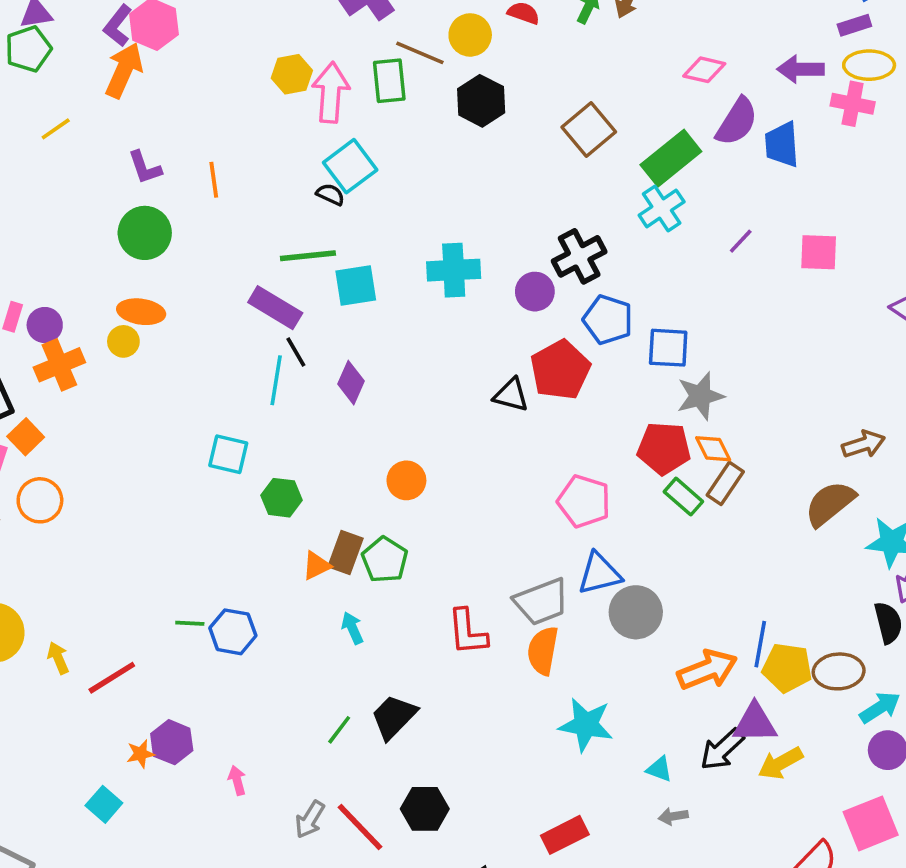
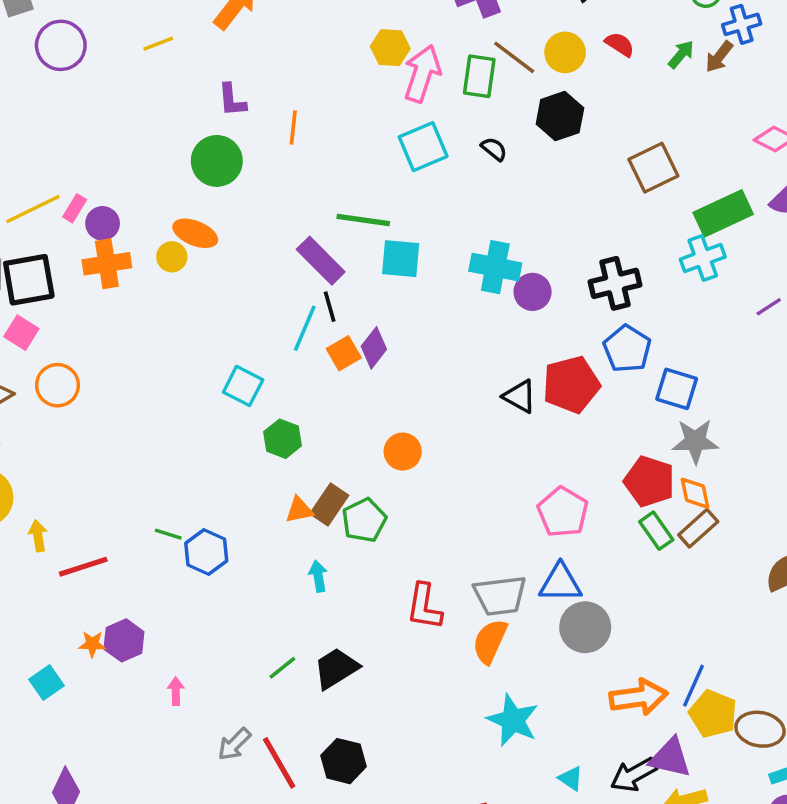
black semicircle: (330, 194) -> (494, 149), moved
purple circle: (535, 292) -> (533, 292), moved
orange square: (26, 437) -> (344, 353), moved

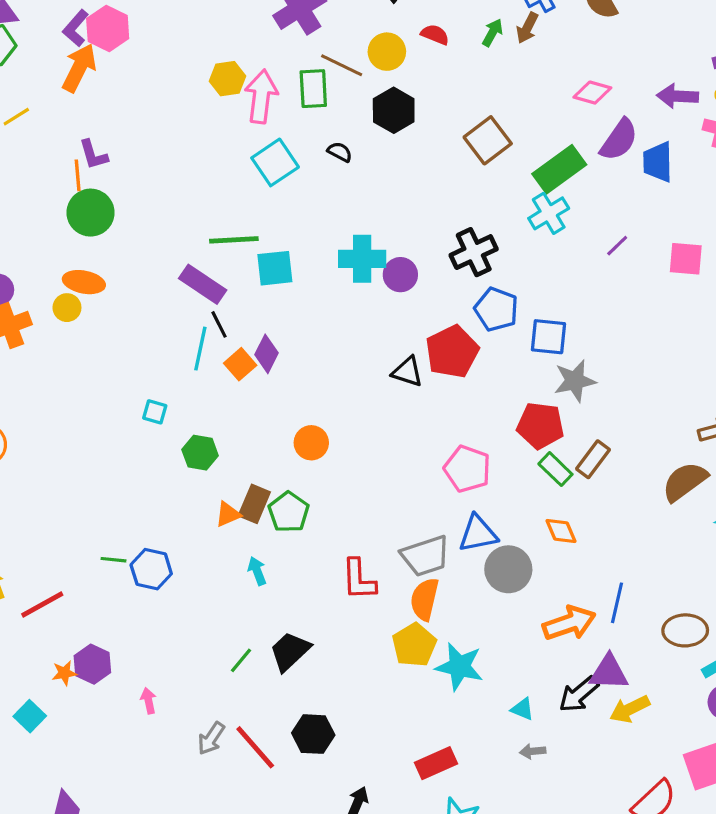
orange line: (293, 127) -> (78, 175), moved
cyan square: (243, 386) -> (155, 412), size x0.7
orange diamond: (695, 493) -> (561, 531), moved
yellow pentagon: (713, 714) -> (414, 645), moved, turned 30

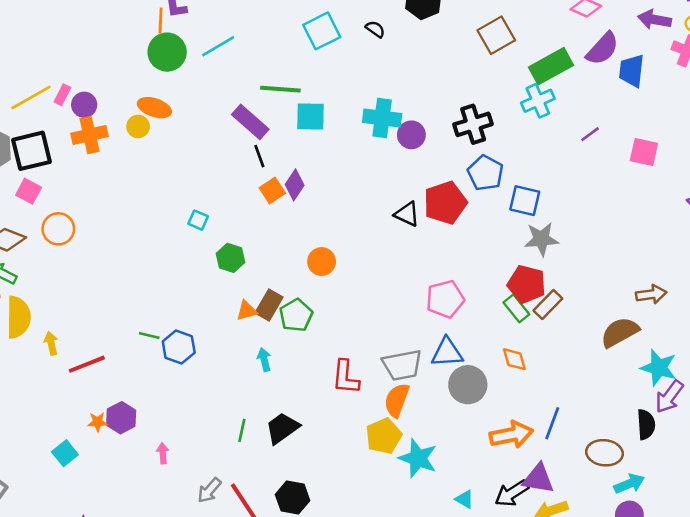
cyan line: (200, 349) -> (218, 46), moved, turned 40
red pentagon: (540, 426) -> (527, 284), moved
pink pentagon: (467, 469) -> (445, 299), turned 30
green line: (241, 660) -> (242, 430), turned -35

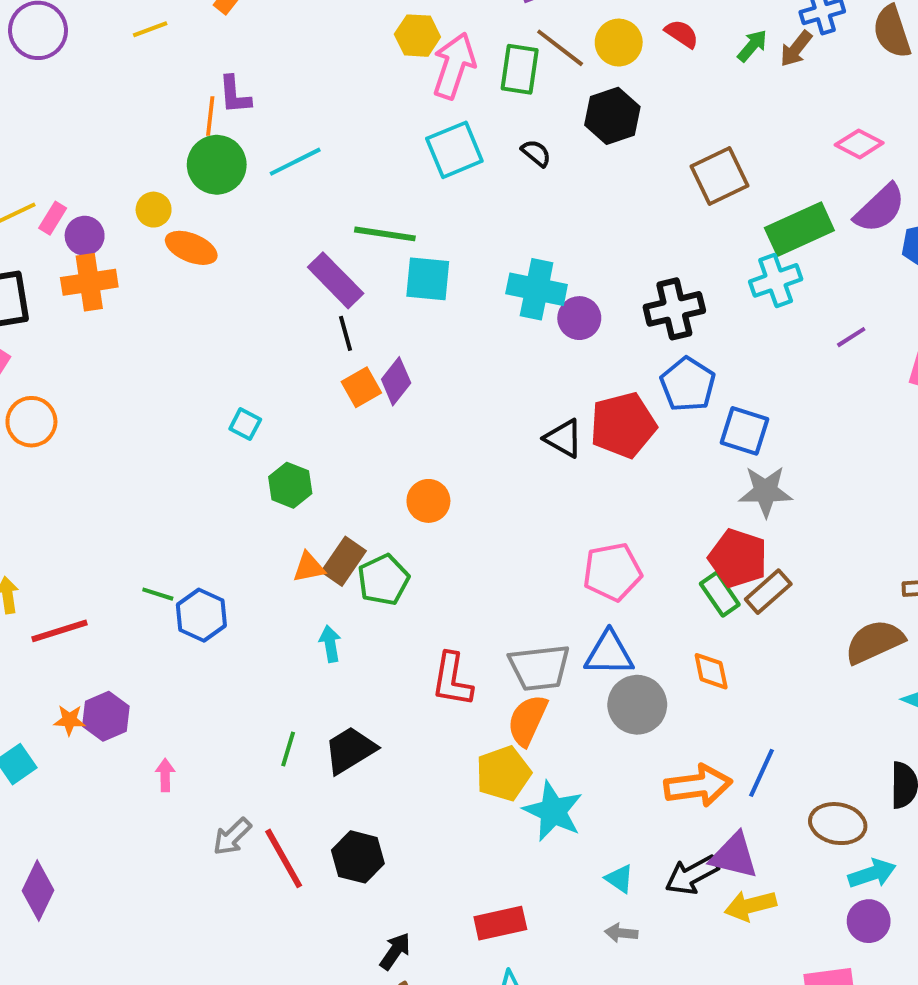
yellow circle: (138, 126) -> (154, 210), moved

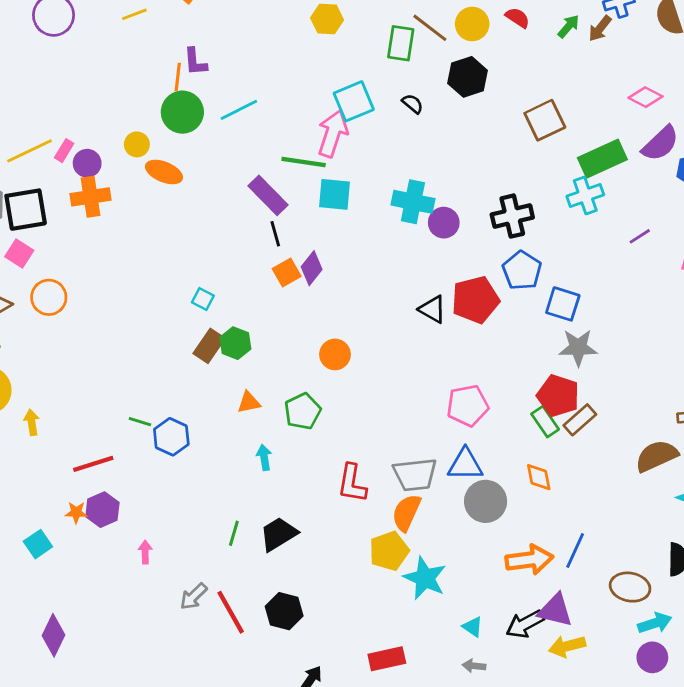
pink arrow: (454, 66) -> (333, 134), moved
brown rectangle: (344, 561) -> (209, 346), moved
red line: (60, 631) -> (93, 464), moved

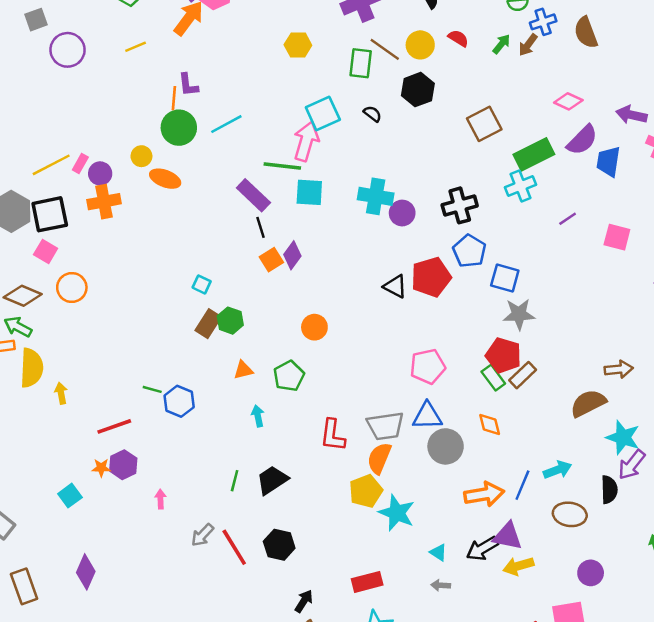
cyan arrow: (655, 623) -> (557, 470), moved

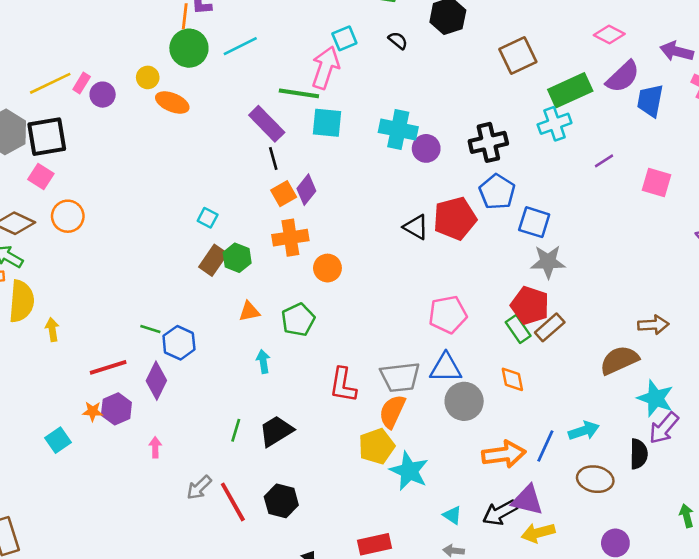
cyan square: (323, 114) -> (344, 38), size x0.7
orange cross: (104, 202) -> (290, 238), moved
purple diamond: (86, 572) -> (156, 381), moved

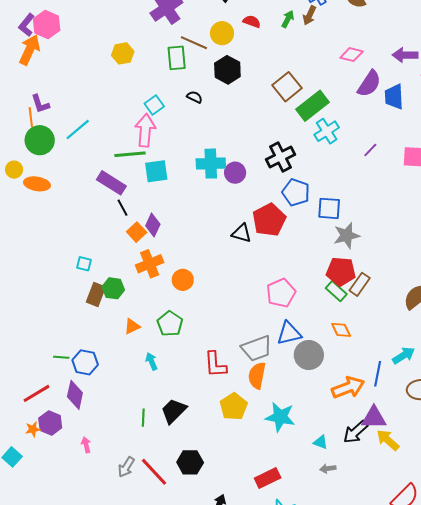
green rectangle: (570, 90) -> (312, 106), moved
yellow pentagon: (377, 446) -> (234, 407), moved
yellow arrow: (538, 533) -> (388, 440), turned 70

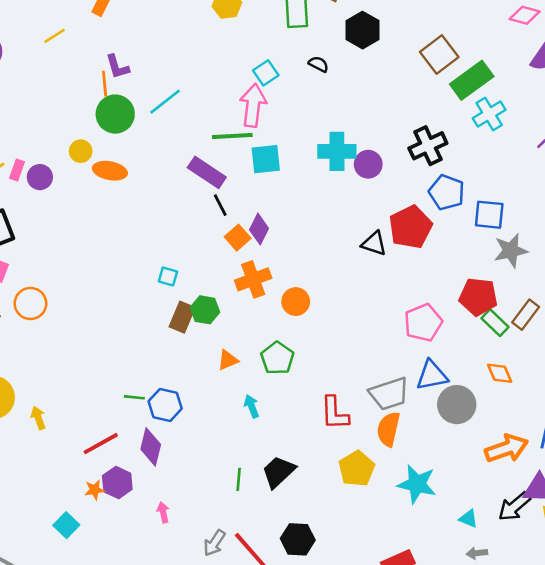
red pentagon: (341, 271) -> (478, 297), moved

